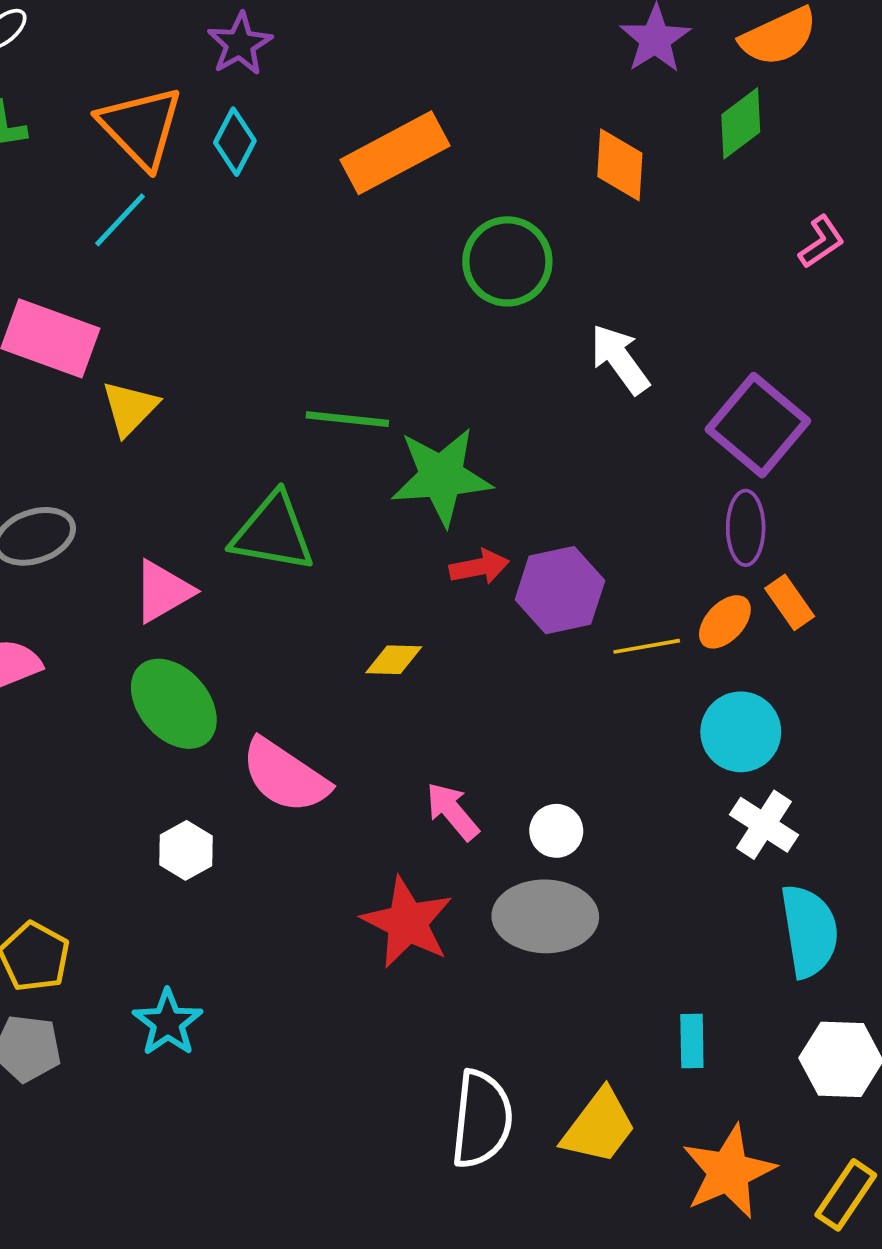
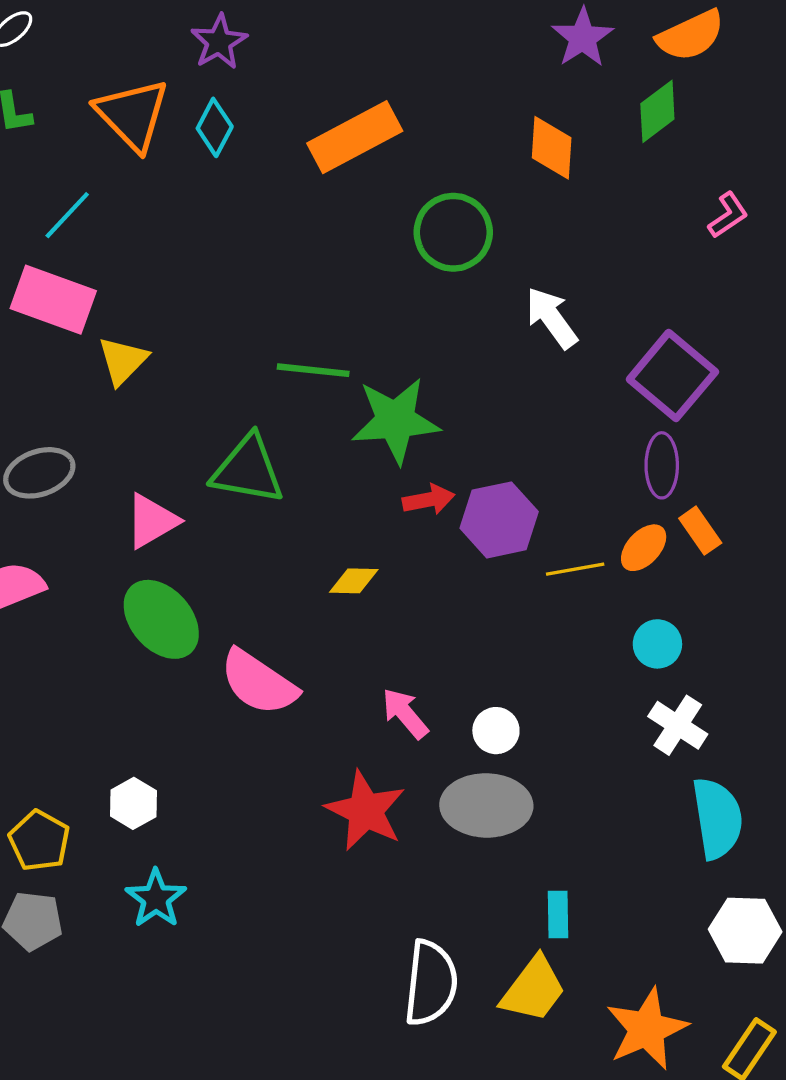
cyan line: (120, 220) -> (67, 215), moved
cyan circle: (741, 732) -> (657, 644), size x0.7
white hexagon: (186, 850) -> (133, 803), moved
cyan rectangle: (692, 1041) -> (558, 915), moved

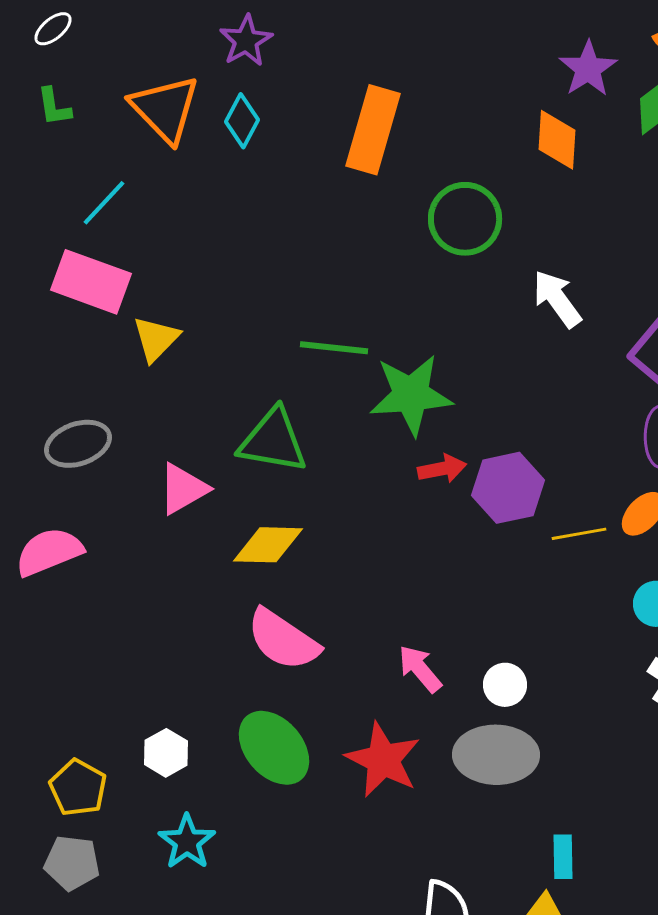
purple star: (583, 38) -> (588, 69), moved
orange rectangle: (355, 137) -> (373, 130), turned -46
yellow diamond: (354, 581) -> (268, 545), moved, size x1.5
green ellipse: (161, 619) -> (274, 748), moved

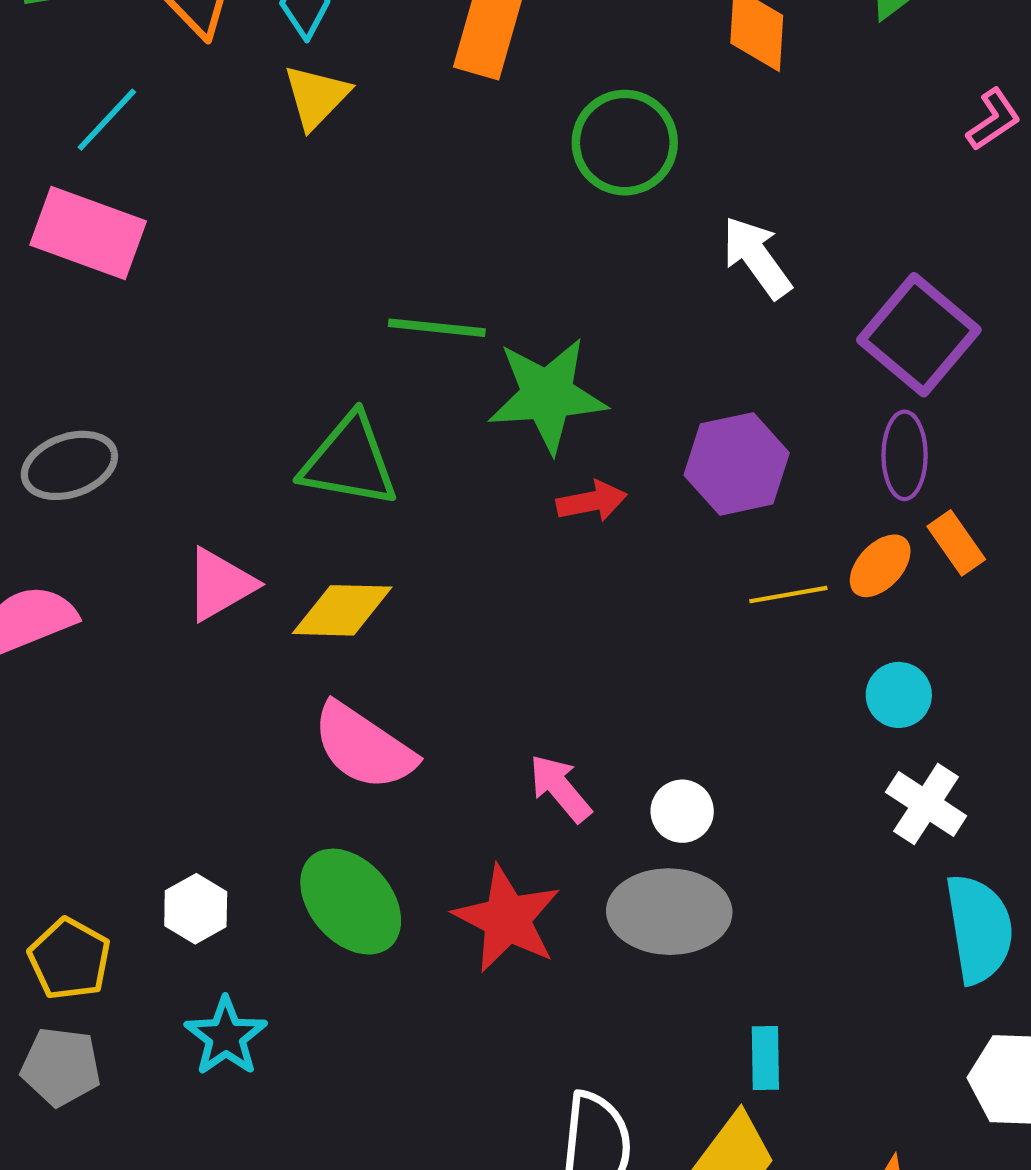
yellow triangle: (156, 339) -> (316, 97), moved
purple hexagon: (508, 488) -> (737, 464), moved
pink triangle: (183, 489) -> (220, 584), moved

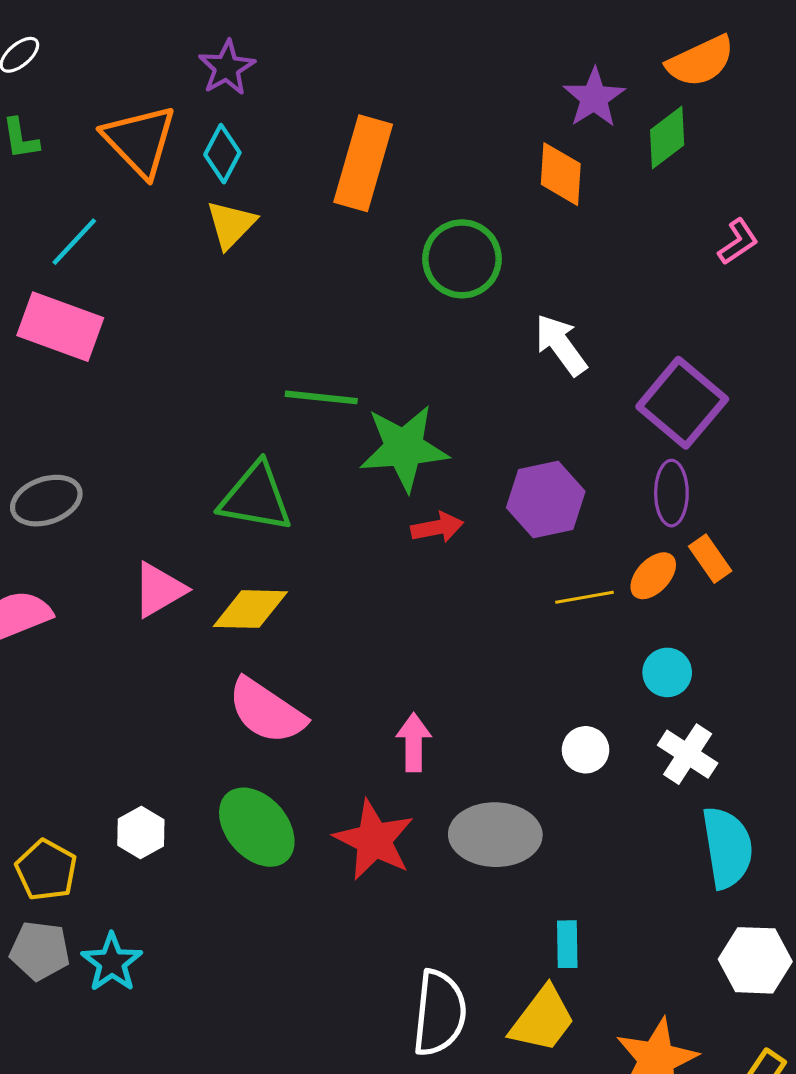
pink arrow: (560, 788) -> (414, 742), turned 40
white circle: (682, 811) -> (586, 750), moved
cyan star: (226, 1036) -> (112, 962), moved

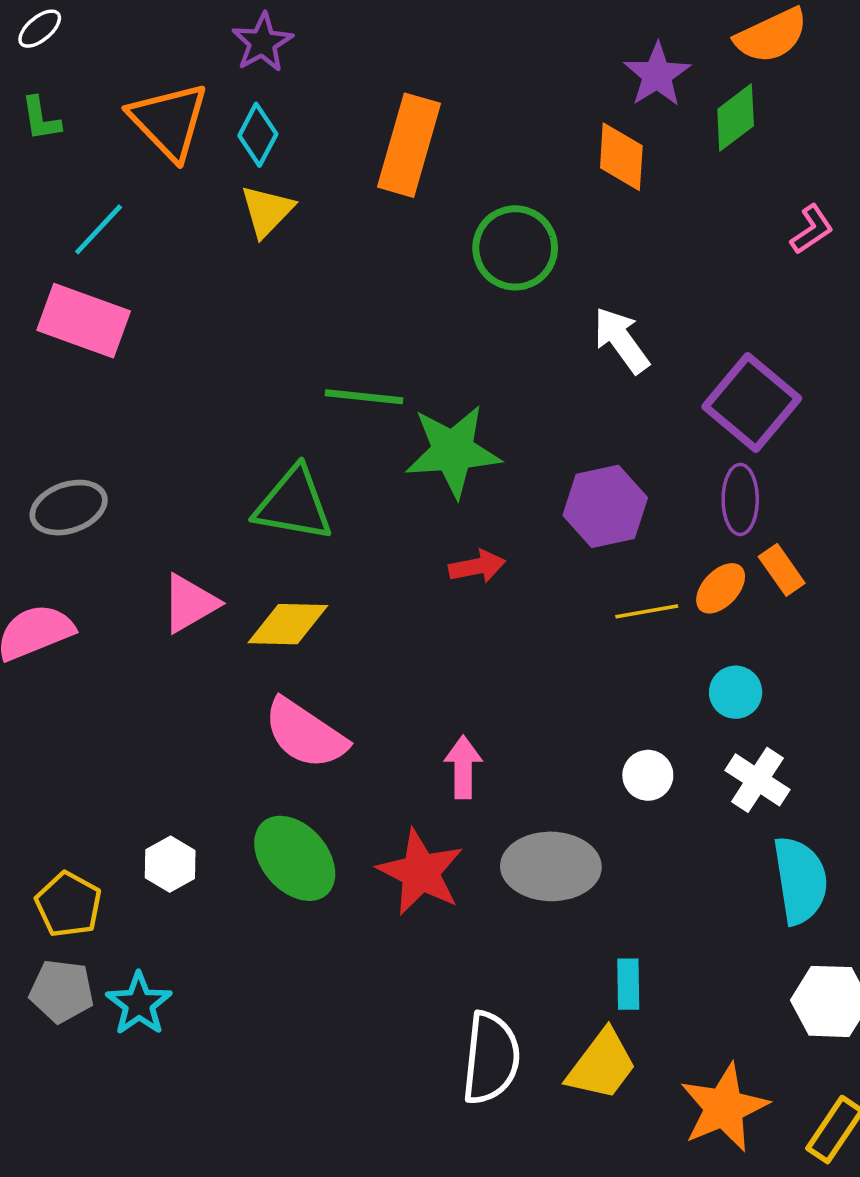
red arrow: (437, 527) -> (477, 566), moved

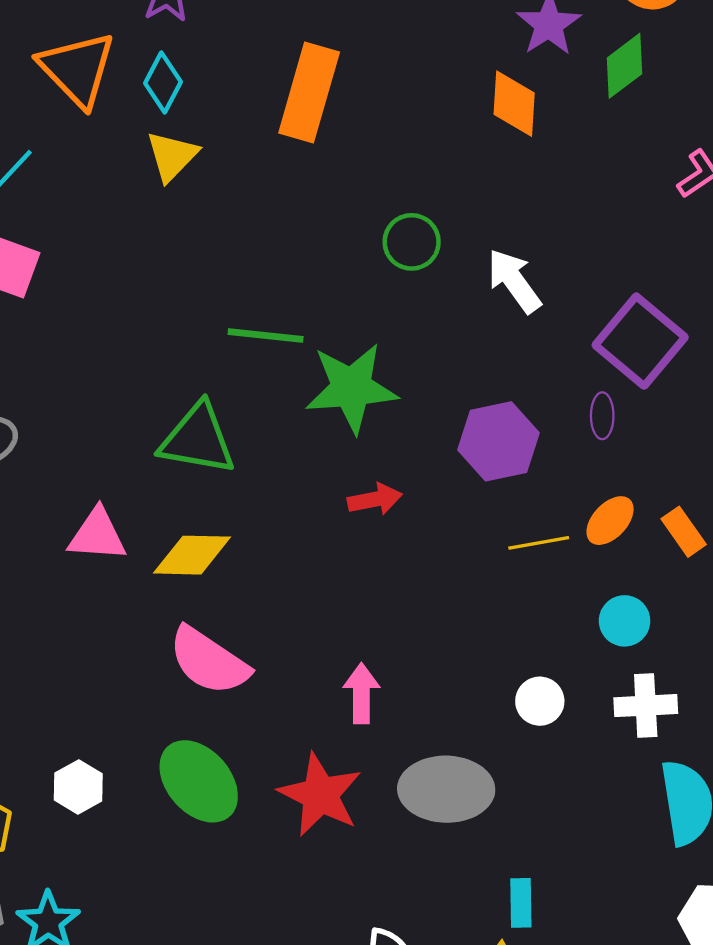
green circle: (515, 248) -> (412, 242), moved, size x0.7
purple ellipse: (740, 499) -> (602, 416), moved, size x0.7
orange rectangle: (782, 570) -> (684, 532), moved
pink triangle: (190, 603) -> (97, 535), turned 34
white cross: (757, 780) -> (646, 706), turned -36

